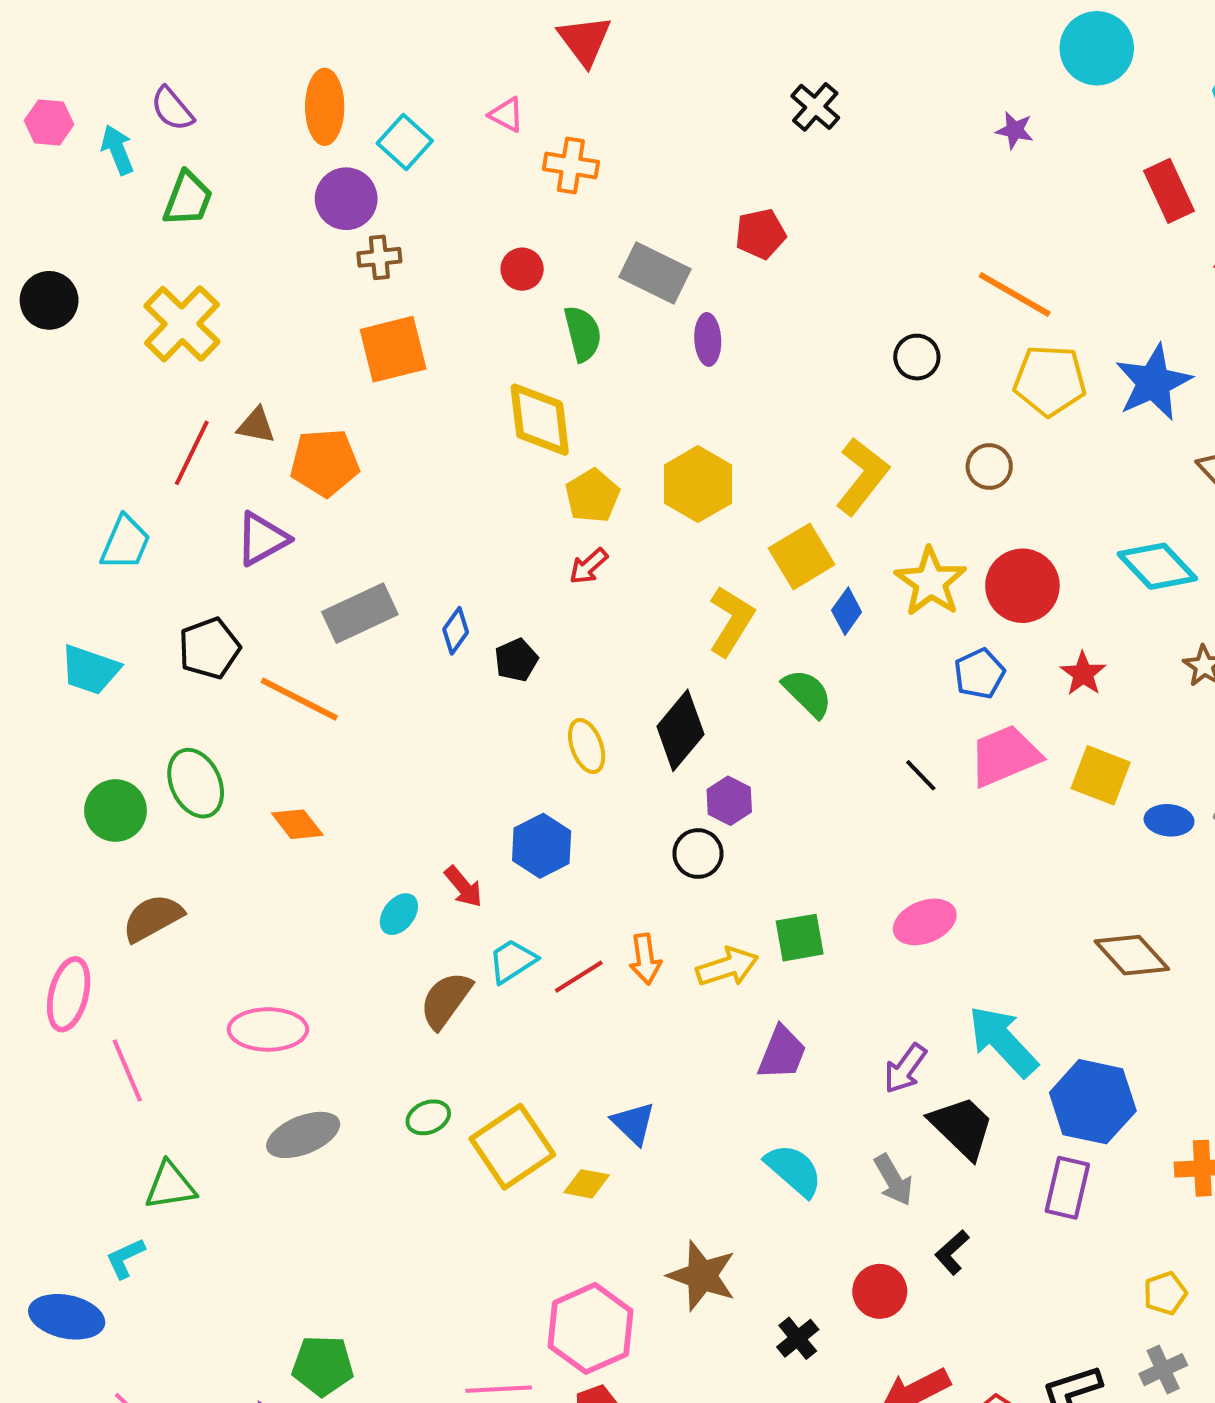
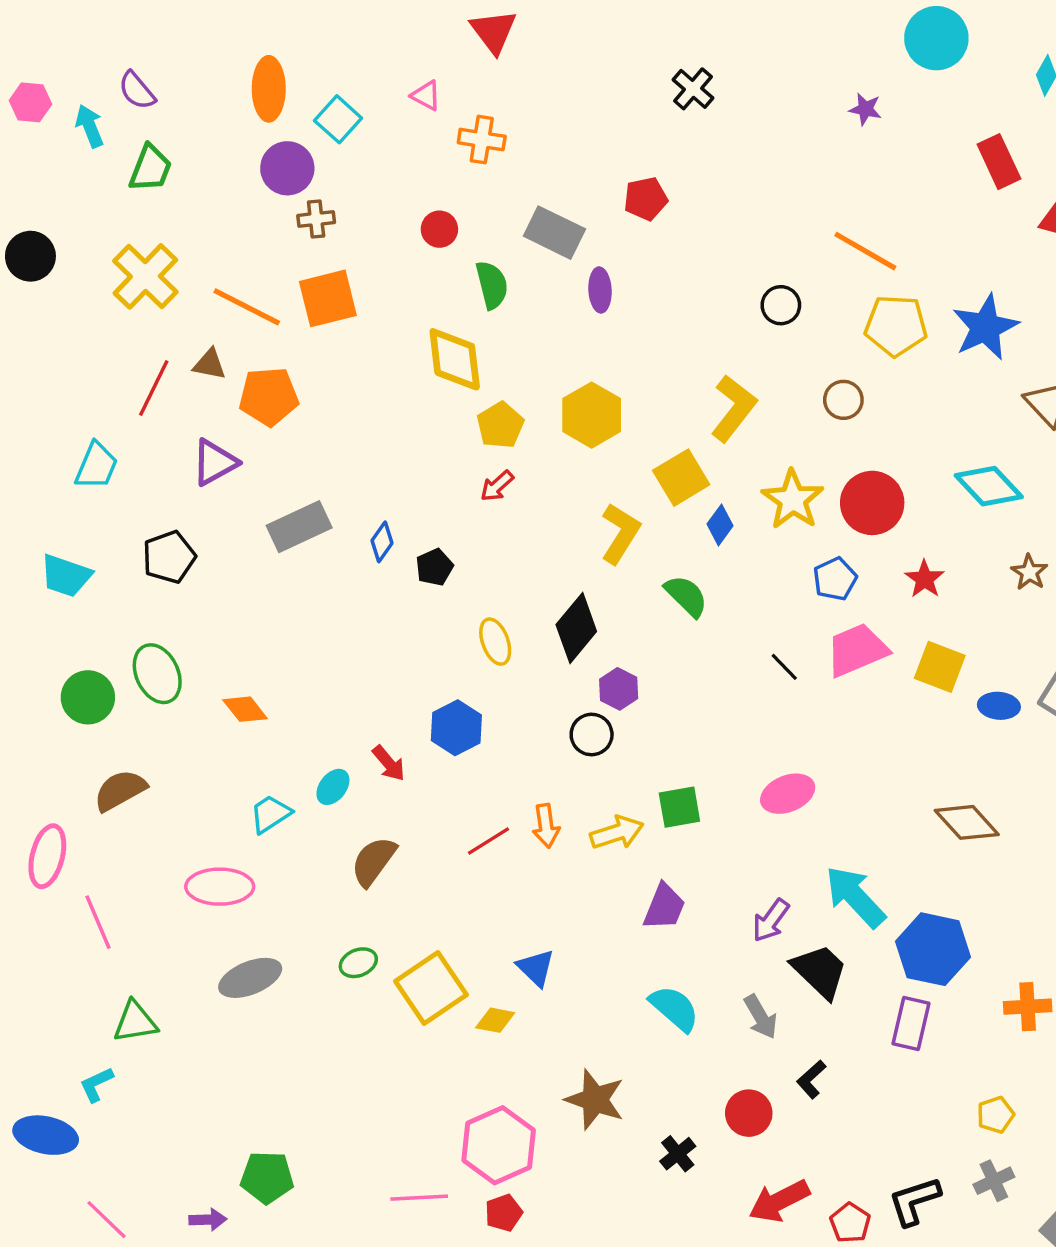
orange line: (299, 699) -> (247, 307), moved
cyan trapezoid: (512, 961) -> (270, 814), moved

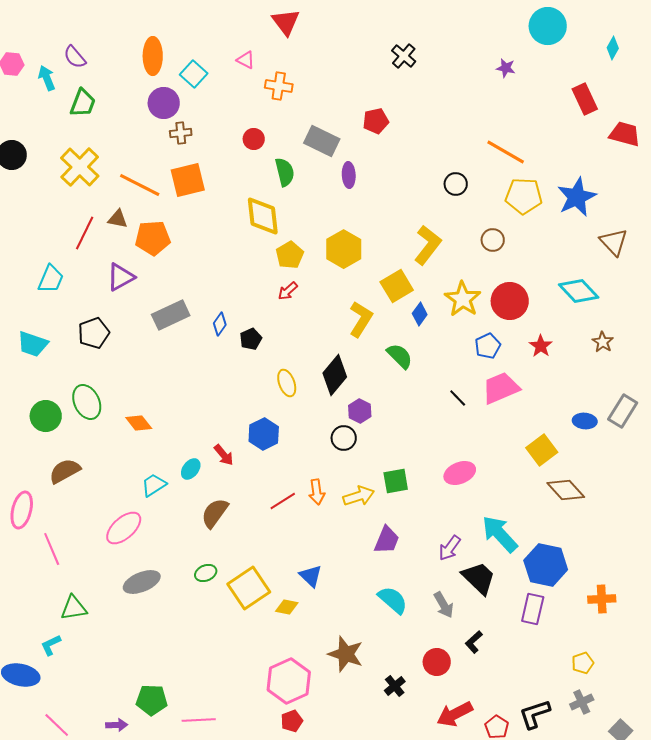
yellow square: (940, 667) -> (542, 450), moved, turned 32
pink ellipse: (220, 887) -> (124, 528), turned -42
pink line: (419, 1198) -> (199, 720), moved

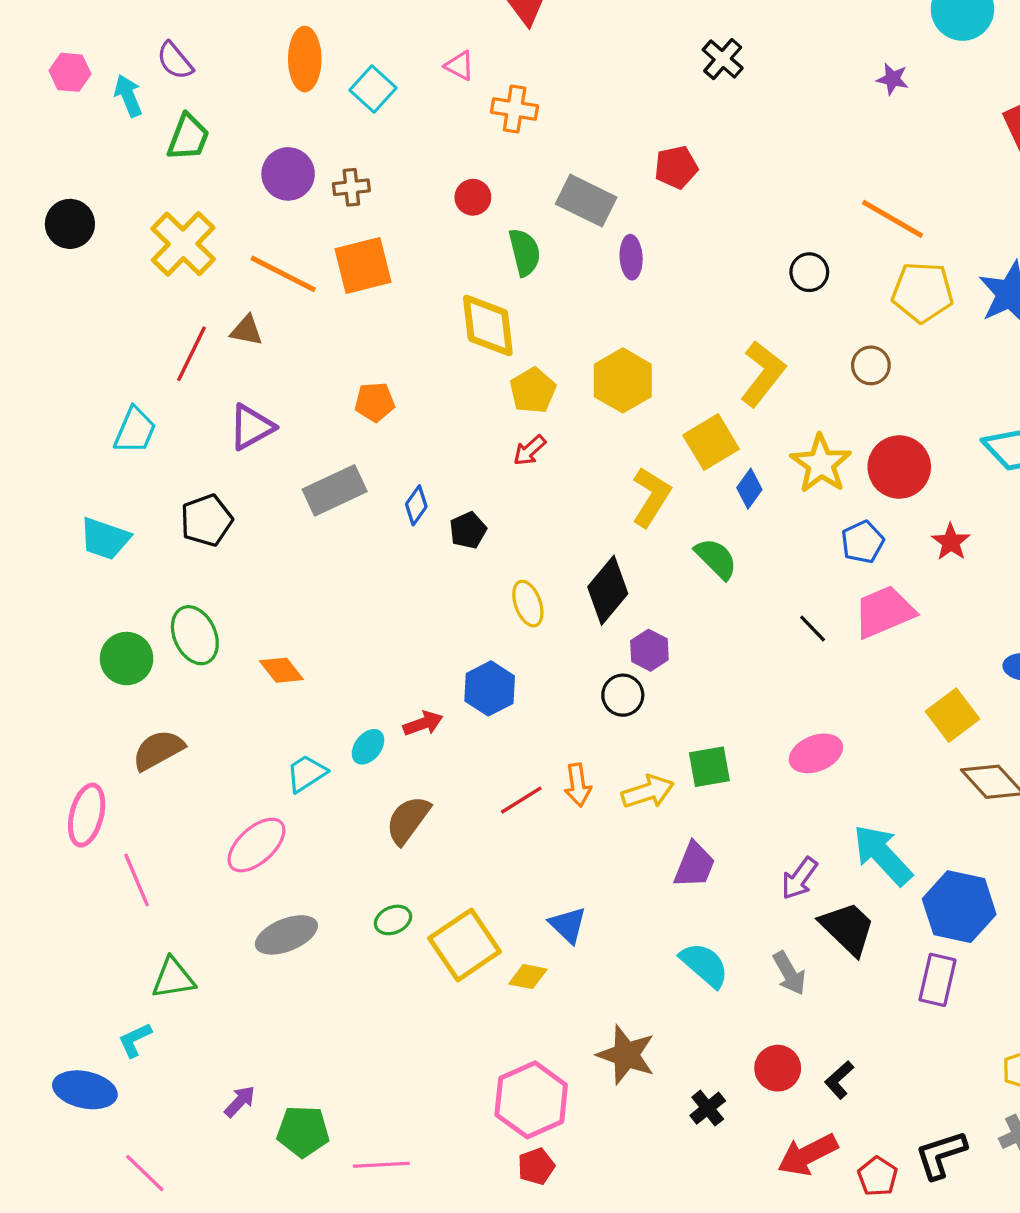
purple circle: (164, 103) -> (288, 174), moved
orange pentagon: (153, 238) -> (375, 402), moved, size x0.7
red arrow: (224, 455) -> (423, 723), turned -70
black L-shape: (474, 642) -> (839, 1080), moved
purple arrow: (117, 725) -> (240, 1101), moved, turned -45

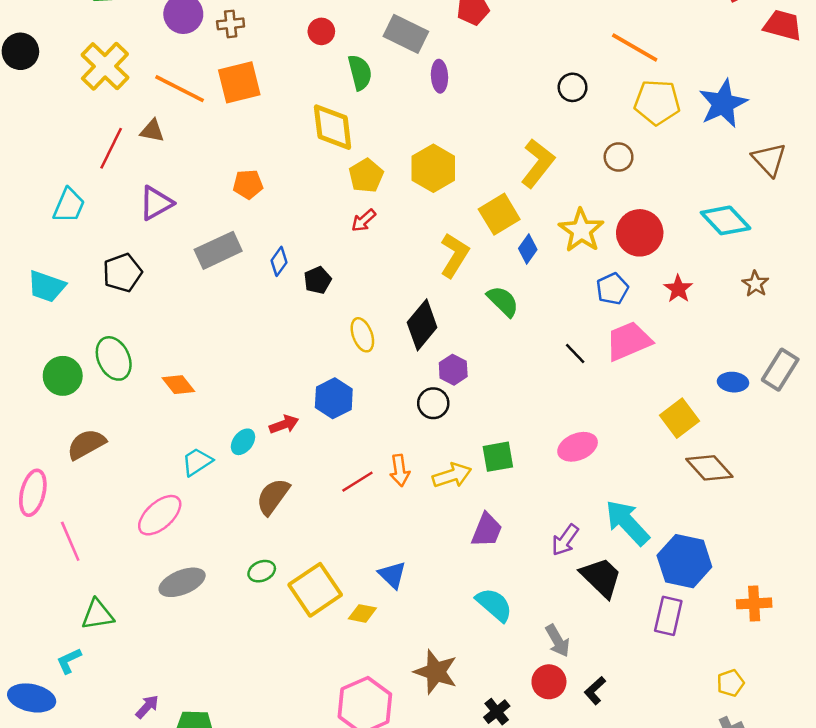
gray arrow: (789, 973) -> (558, 641), moved

